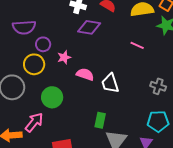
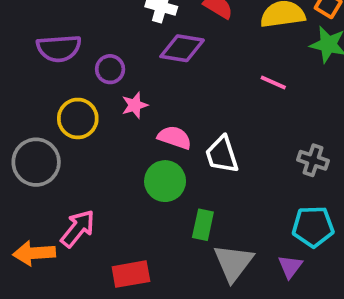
purple circle: (43, 44) -> (110, 69), moved
green circle: (52, 97) -> (165, 181), moved

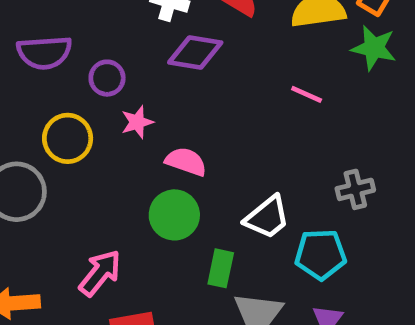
white trapezoid: (222, 155) -> (267, 217), moved, turned -111
gray cross: (313, 160) -> (355, 189), turned -32
cyan pentagon: (313, 227) -> (321, 254), moved
pink arrow: (78, 229) -> (100, 273), moved

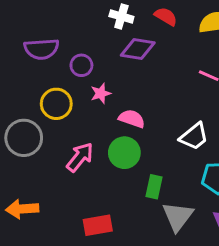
white trapezoid: (267, 217) -> (194, 136), moved
pink arrow: (100, 273) -> (80, 157), moved

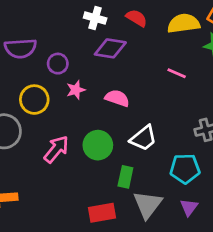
pink semicircle: (132, 119) -> (117, 98), moved
white trapezoid: (194, 136) -> (143, 138), moved
red rectangle: (98, 225) -> (102, 213), moved

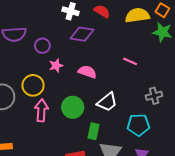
pink line: (177, 73) -> (130, 61), moved
yellow circle: (34, 100) -> (33, 85), moved
pink arrow: (56, 149) -> (41, 110), turned -35

